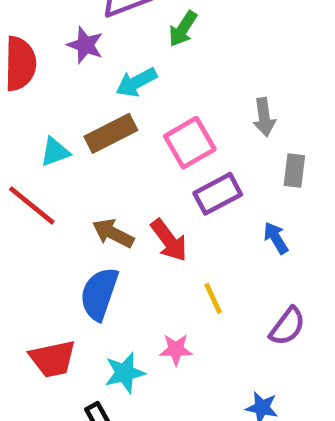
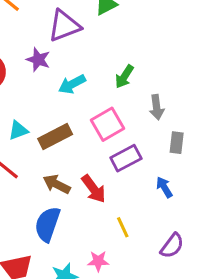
green arrow: (183, 29) -> (124, 77), moved
brown rectangle: (111, 133) -> (55, 137), moved

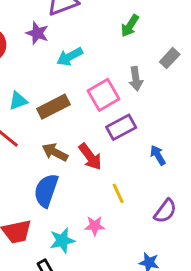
green arrow: (124, 77) -> (130, 26), moved
gray arrow: (157, 107) -> (136, 79), moved
gray rectangle: (177, 143) -> (170, 58), moved, turned 36

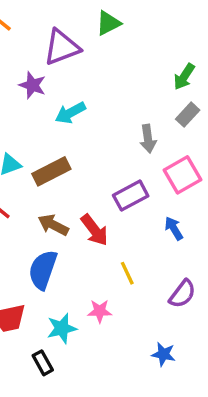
green arrow: (130, 26) -> (184, 77), moved
pink square: (103, 95) -> (182, 175), moved

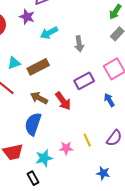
gray arrow: (148, 139) -> (79, 44), moved
yellow line: (127, 273) -> (87, 140), moved

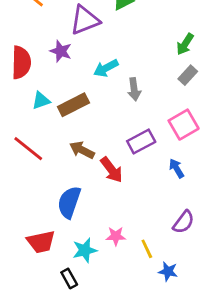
cyan arrow: (49, 33) -> (106, 68), moved
cyan triangle: (14, 63) -> (41, 101), moved
brown rectangle: (38, 67) -> (73, 105), moved
brown arrow: (39, 98) -> (82, 150), moved
yellow line: (87, 140) -> (147, 249), moved

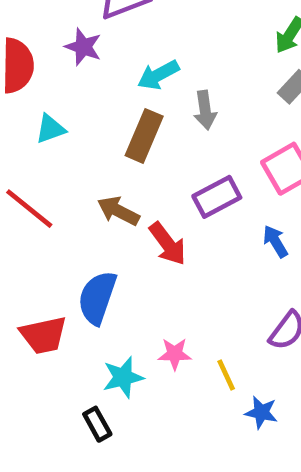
brown rectangle: (73, 105) -> (144, 136), moved, turned -40
red trapezoid: (41, 242) -> (43, 335), moved

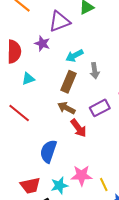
brown arrow: (118, 211) -> (66, 108), moved
red trapezoid: (43, 335) -> (30, 185), moved
pink star: (175, 354) -> (82, 175), size x1.5

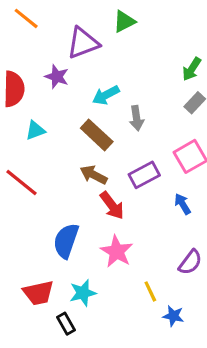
brown rectangle: (68, 82) -> (97, 135), turned -70
pink star: (82, 175) -> (117, 252), moved, turned 30

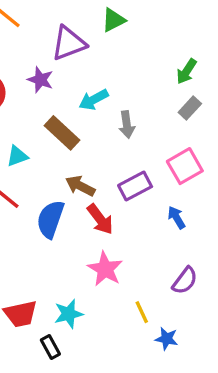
cyan triangle: (35, 130) -> (17, 156), moved
brown rectangle: (97, 135) -> (62, 133), moved
blue semicircle: (66, 241) -> (50, 219), moved

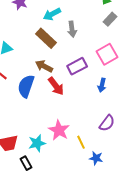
brown rectangle: (62, 133) -> (46, 38), moved
blue arrow: (177, 218) -> (102, 85), turned -136
pink star: (105, 269) -> (59, 130), moved

